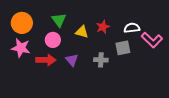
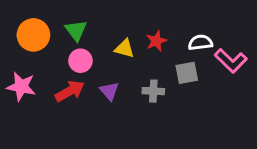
green triangle: (59, 20) -> (76, 30), moved
pink star: (21, 48) -> (21, 87), moved
red arrow: (46, 60) -> (70, 91), turned -30

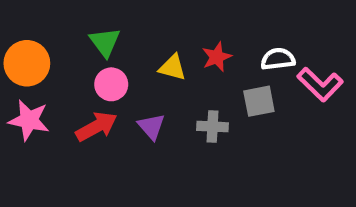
orange circle: (33, 35) -> (27, 63), moved

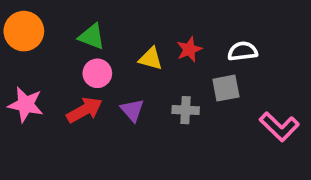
green triangle: (105, 42) -> (92, 37), turned -32
orange circle: (27, 63) -> (24, 31), moved
pink L-shape: (320, 84) -> (279, 127), moved

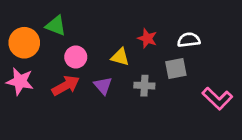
orange circle: (24, 31) -> (24, 43), moved
green triangle: (92, 37) -> (56, 26), moved
red star: (189, 49) -> (147, 38), turned -30
yellow triangle: (151, 59) -> (120, 57), moved

